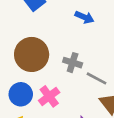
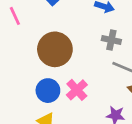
gray cross: (73, 63) -> (111, 40), moved

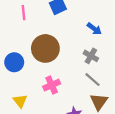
blue circle: (48, 91) -> (14, 62), moved

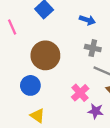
blue circle: (14, 62) -> (30, 85), moved
pink cross: (52, 85) -> (80, 93), moved

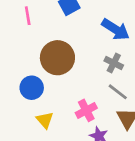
blue arrow: (87, 20) -> (116, 29), size x1.5
yellow triangle: (37, 116) -> (45, 120), moved

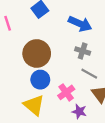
blue circle: (32, 88) -> (40, 80), moved
yellow triangle: (45, 120) -> (34, 105), size x1.5

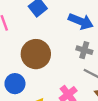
blue circle: (40, 80) -> (15, 84), moved

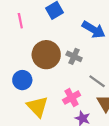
gray cross: (84, 50) -> (74, 56), moved

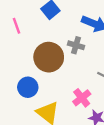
gray cross: (74, 56) -> (76, 45), moved

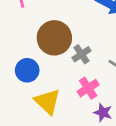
gray cross: (76, 45) -> (81, 54), moved, turned 35

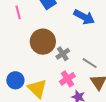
blue circle: (27, 70) -> (15, 80), moved

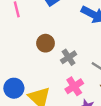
brown circle: (43, 42) -> (46, 43), size x0.6

